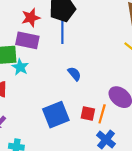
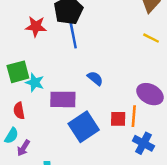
red star: (31, 18) -> (36, 26), turned 30
purple rectangle: (27, 40) -> (63, 99), moved

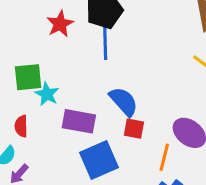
red star: (36, 26) -> (60, 24), turned 30
blue semicircle: (95, 78) -> (124, 102), size x1.5
red square: (118, 119) -> (134, 129), moved

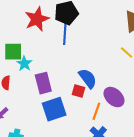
red star: (60, 24) -> (37, 19), size x1.4
blue semicircle: (124, 102) -> (88, 78), moved
purple rectangle: (79, 121) -> (43, 83), turned 60

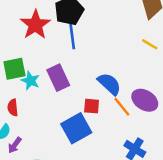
purple rectangle: (43, 83) -> (58, 78), moved
red square: (78, 91) -> (92, 106), moved
orange line: (96, 111) -> (122, 107), moved, turned -48

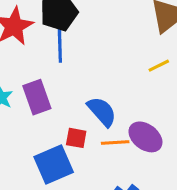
yellow line: (150, 44) -> (159, 66), turned -63
orange line: (122, 107) -> (115, 142), turned -60

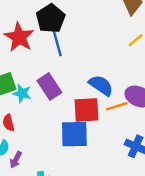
red square: (76, 138) -> (86, 110), size x1.6
blue square: (54, 164) -> (74, 134), turned 36

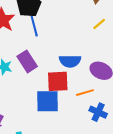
blue semicircle: (101, 85) -> (70, 61), turned 145
orange line: (117, 106) -> (85, 93), moved

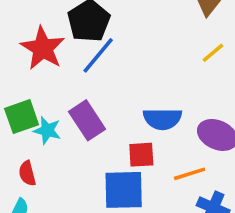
blue line: (34, 25) -> (98, 55), turned 55
red square: (58, 81) -> (141, 155), size x0.7

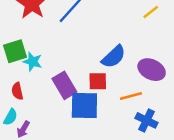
blue semicircle: (162, 119) -> (114, 57), turned -45
purple rectangle: (87, 120) -> (64, 85), moved

